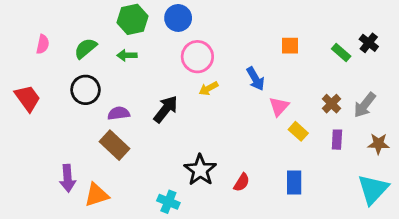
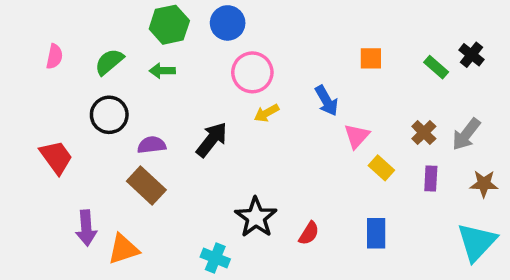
red trapezoid: (27, 98) -> (56, 157), moved

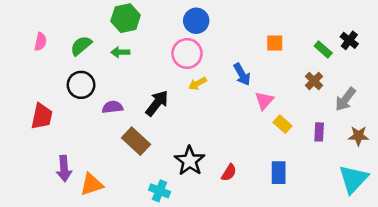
blue circle: (228, 23) -> (196, 21), moved
brown cross: (424, 133) -> (314, 81), moved
red trapezoid: (56, 157) -> (42, 116), turned 48
brown rectangle: (146, 186) -> (136, 141), moved

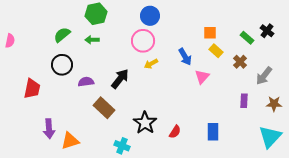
pink semicircle: (40, 42) -> (10, 41), moved
yellow rectangle: (283, 124) -> (216, 51), moved

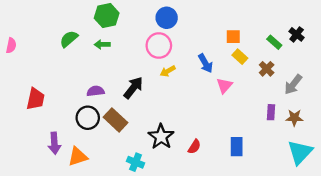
black circle: (62, 65) -> (88, 118), moved
brown star: (274, 104) -> (294, 118), moved

